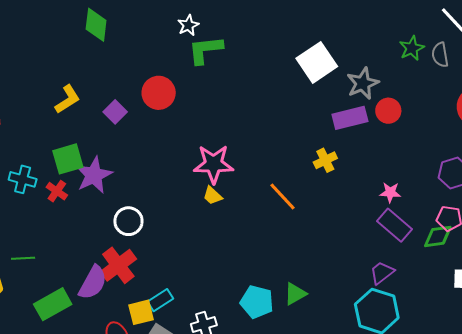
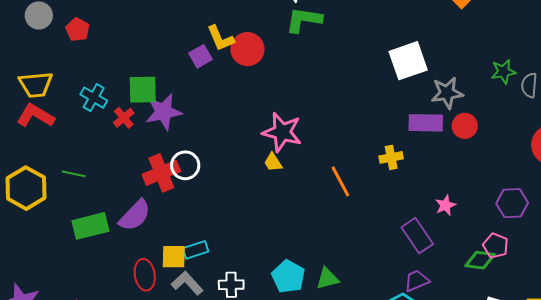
yellow L-shape: (67, 99) -> (220, 38), moved, turned 84
pink star: (390, 192) -> (445, 205), turned 30
purple rectangle: (394, 225) -> (417, 236), moved
red cross: (118, 265) -> (161, 173), moved

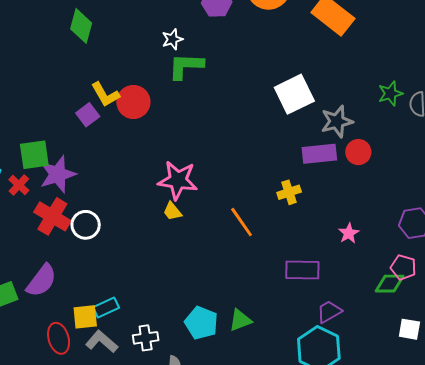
red cross: (161, 173) -> (52, 216), moved, turned -30
purple rectangle: (417, 236) -> (302, 270), moved, turned -48

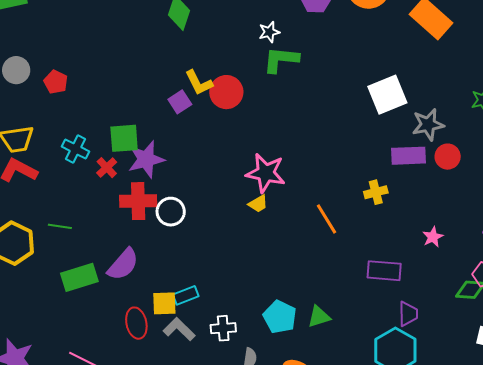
yellow trapezoid: (172, 211) -> (258, 204), turned -85
red cross: (52, 216) -> (138, 201), turned -36
purple trapezoid: (329, 312) -> (408, 314), turned 116

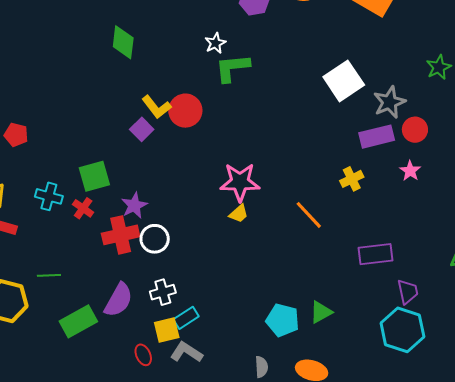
purple star: (146, 159) -> (134, 205), moved, size x0.7
pink star: (433, 237) -> (410, 171), moved
red ellipse: (136, 323) -> (143, 355), size x0.7
white cross: (223, 328) -> (163, 292), moved

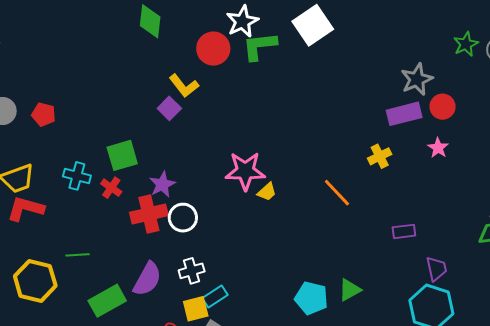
white star: (215, 43) -> (242, 22), size x1.5
white square: (344, 81) -> (313, 25), moved
red circle: (185, 111) -> (213, 49), moved
pink star: (240, 182) -> (245, 171), moved
purple rectangle: (376, 254) -> (404, 231), size x0.7

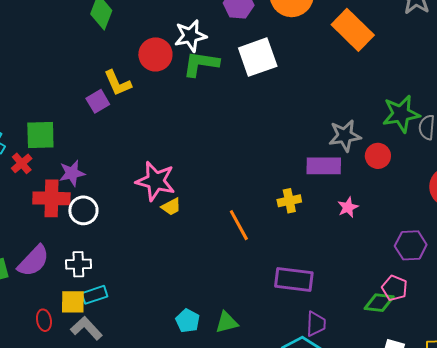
green star: (466, 44) -> (401, 114), size x1.5
red circle: (443, 107) -> (378, 156), moved
purple rectangle: (404, 231) -> (294, 280), size x1.6
cyan pentagon: (311, 298) -> (188, 321), size x0.7

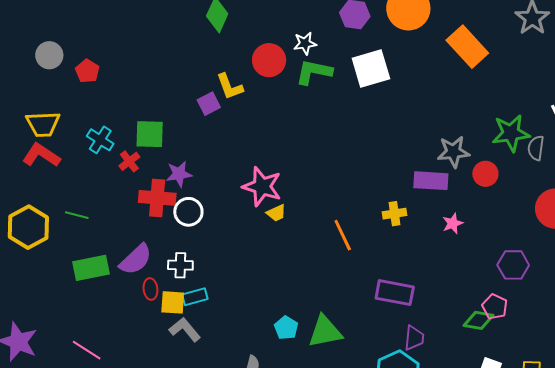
white star: (190, 36) -> (305, 43), size x0.7
red ellipse: (44, 320) -> (150, 289), moved
green triangle: (227, 322) -> (325, 332), size x1.5

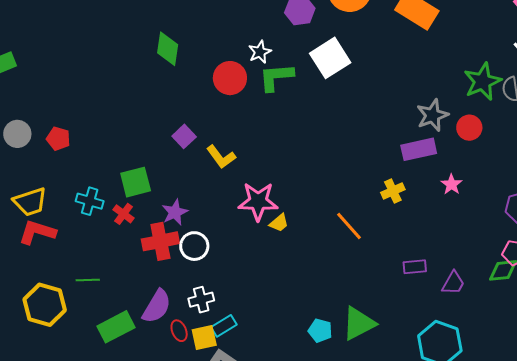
yellow L-shape: (230, 87) -> (221, 157), moved
purple rectangle: (395, 293) -> (415, 267), size x0.6
purple trapezoid: (414, 338) -> (453, 283), moved, turned 40

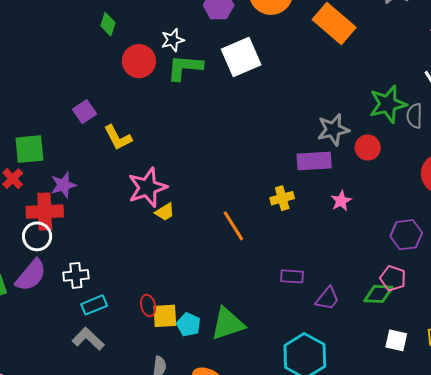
green diamond: (168, 49) -> (108, 24), moved, size x0.7
pink star: (258, 201) -> (147, 187), turned -30
white circle: (194, 246) -> (37, 236), moved
red ellipse: (179, 331) -> (148, 305), moved
yellow square: (204, 338) -> (165, 316), moved

